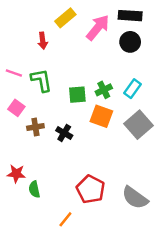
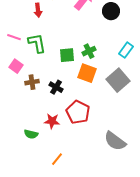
cyan rectangle: (133, 89) -> (126, 50), moved
red star: (16, 174) -> (52, 121), moved
green semicircle: (34, 189) -> (31, 134), turned -64
red pentagon: (91, 189) -> (78, 112), moved

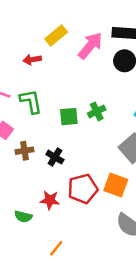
red arrow: (38, 10) -> (32, 60), turned 88
orange square: (87, 73) -> (116, 185), moved
red pentagon: (78, 112) -> (83, 189), turned 30

